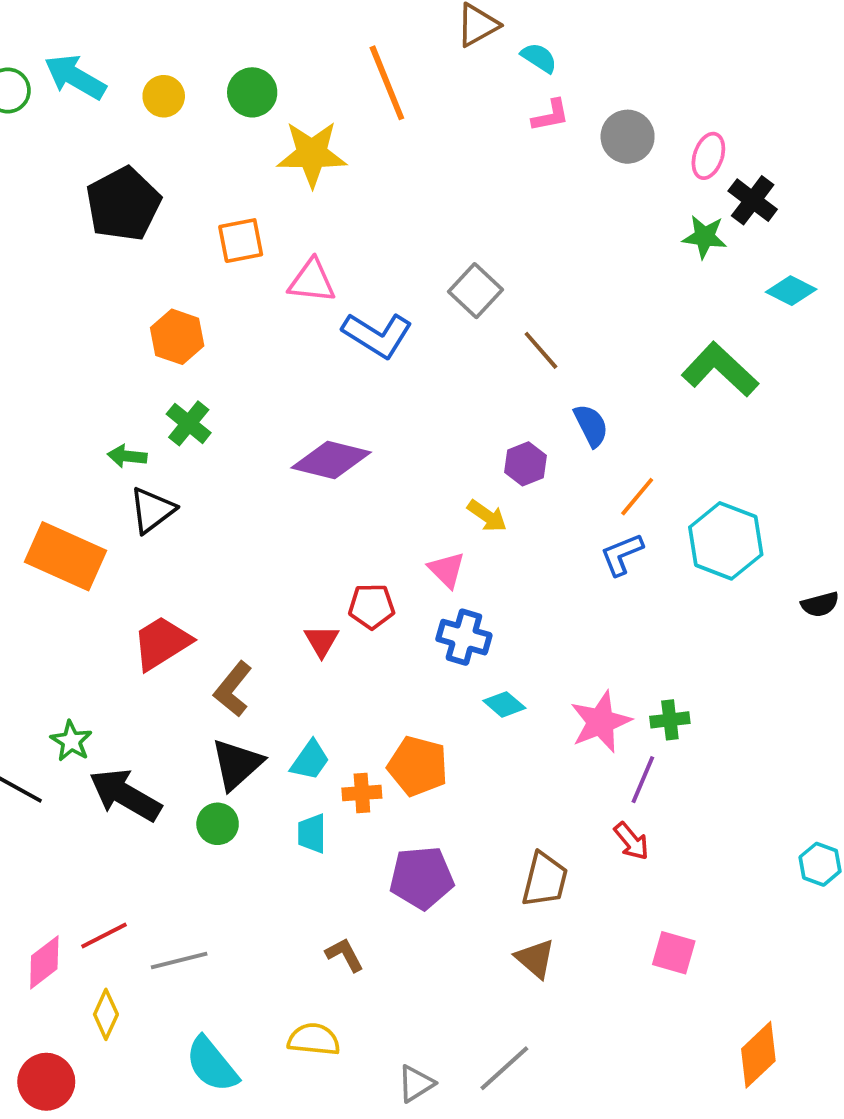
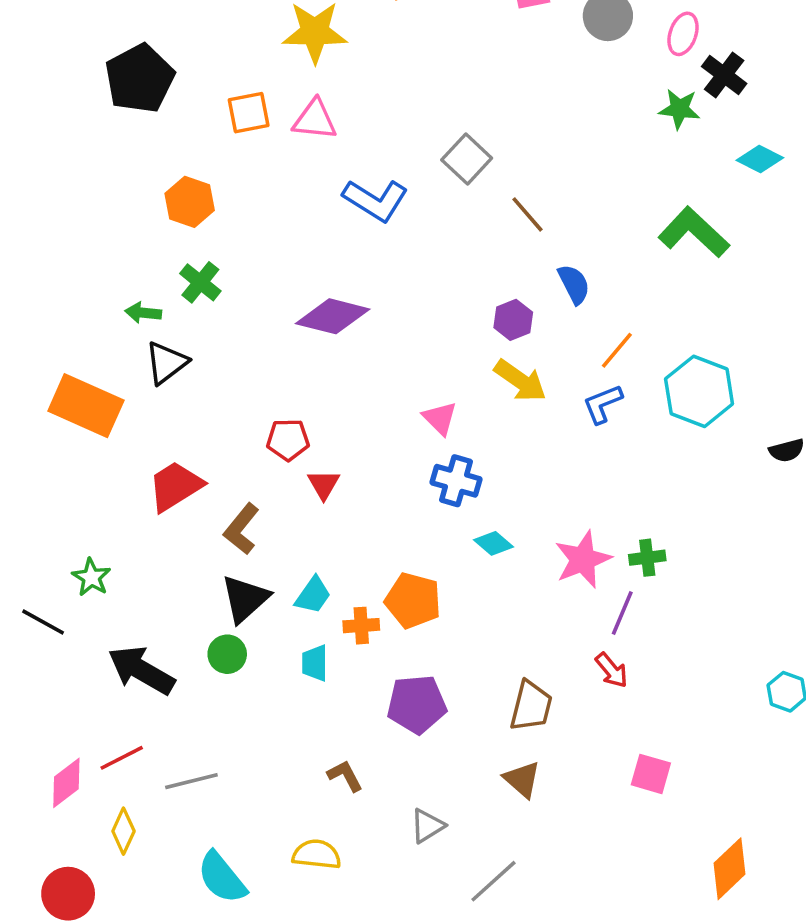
pink triangle: (312, 281) -> (315, 120), moved
yellow arrow: (487, 516) -> (520, 381), moved, size x1.4
red pentagon: (372, 606) -> (288, 440), moved
black arrow: (125, 795) -> (141, 670), moved
gray triangle: (416, 1084) -> (427, 826), moved

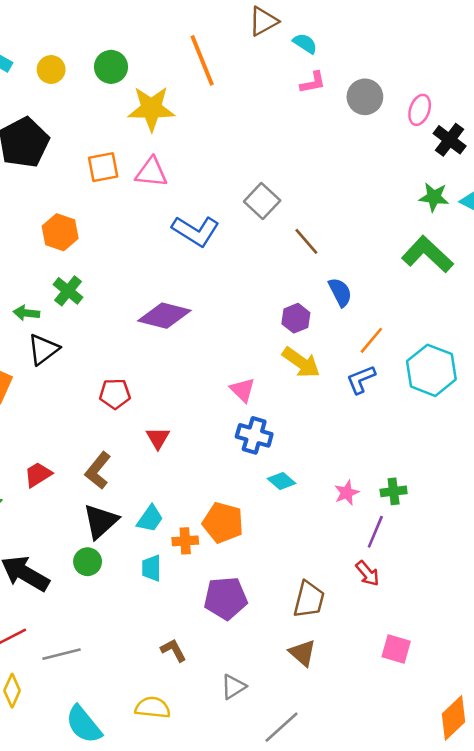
green star: (679, 109) -> (434, 197), moved
red pentagon: (288, 440) -> (115, 394), moved
red trapezoid: (175, 486) -> (38, 474), moved, size x0.7
pink star: (583, 559) -> (347, 493), size x0.6

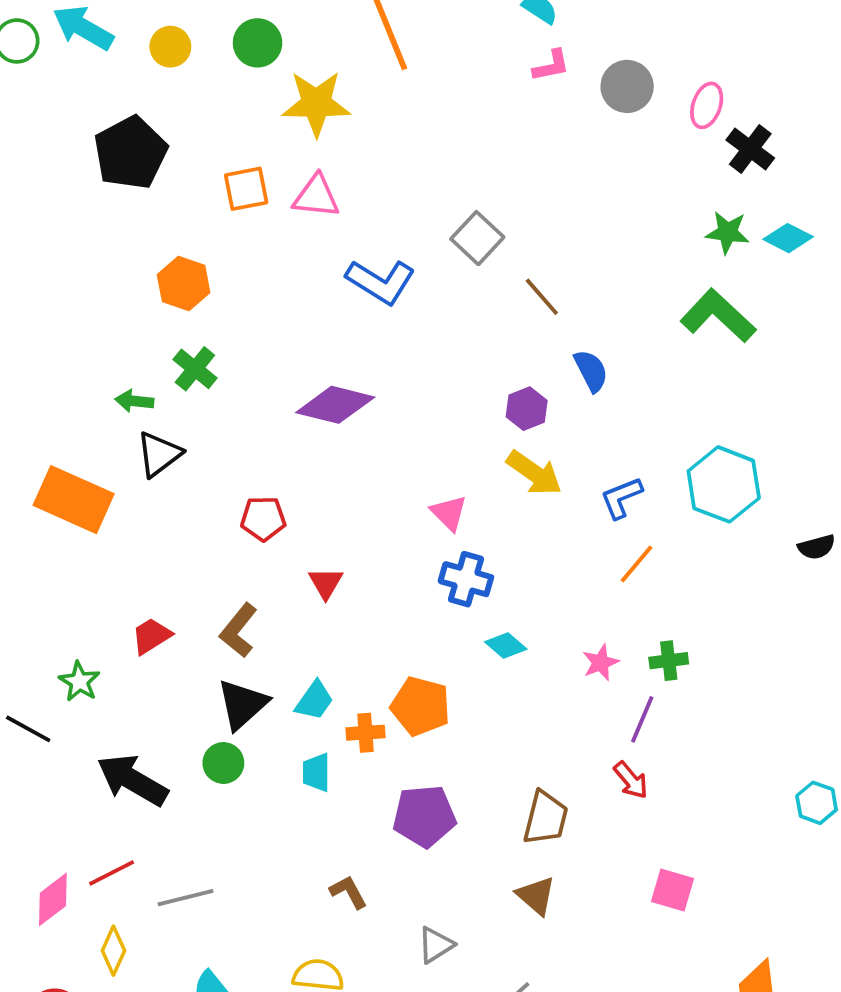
orange line: (371, 340) -> (637, 564), moved

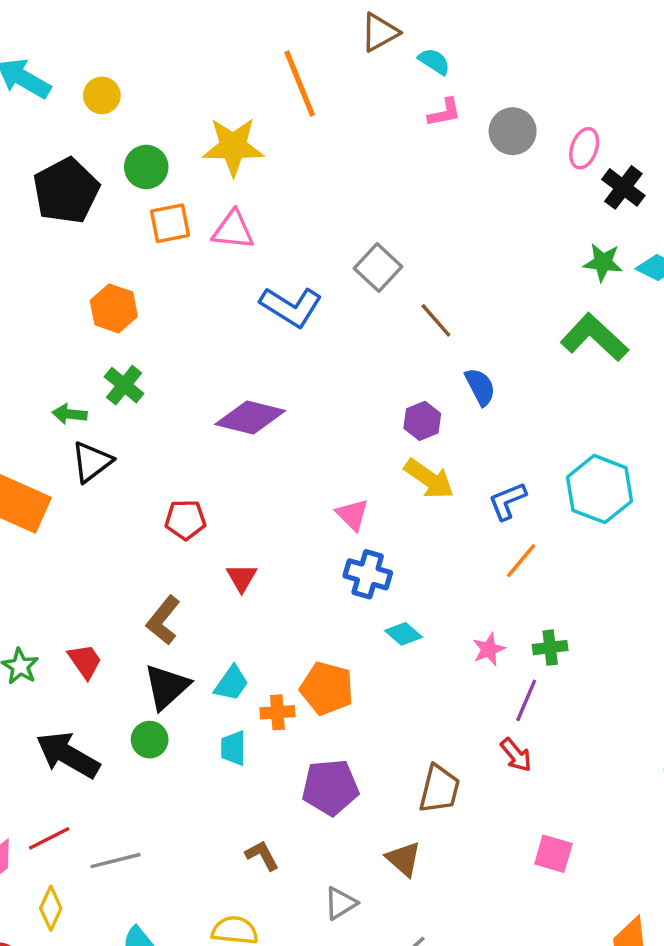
green circle: (258, 43) -> (146, 167), moved
red trapezoid: (151, 636) -> (85, 661), moved, turned 87
brown triangle: (536, 896) -> (404, 859), moved

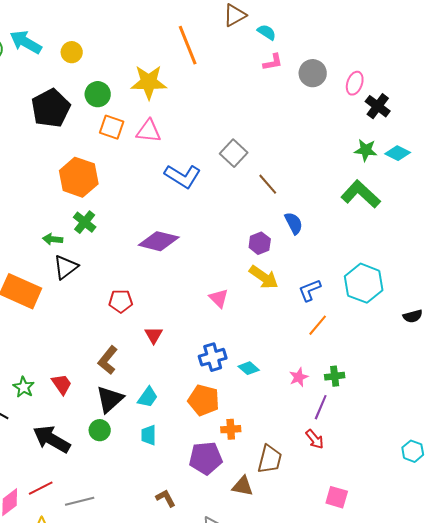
orange square: (170, 223) -> (112, 127), turned 30
orange hexagon: (114, 308) -> (79, 177), size x1.4
blue cross: (368, 574) -> (213, 357), moved, turned -32
orange cross: (277, 712) -> (231, 429), moved
brown triangle: (404, 859) -> (243, 486), moved, turned -30

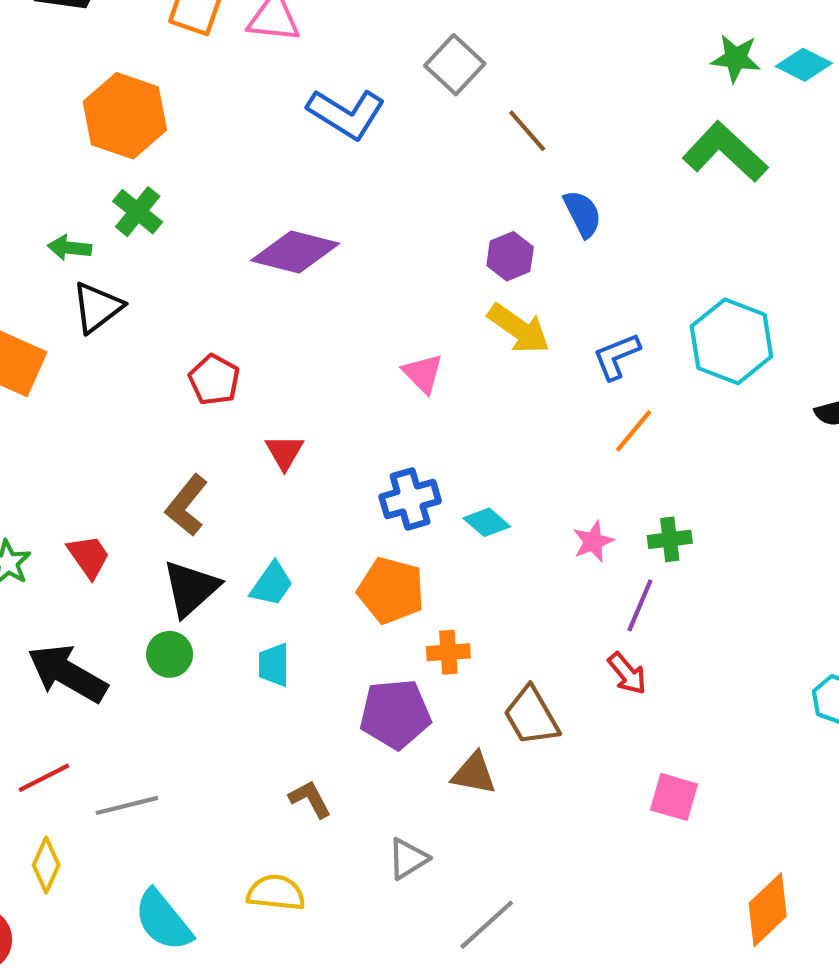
red pentagon: (121, 301) -> (214, 380), turned 30
brown trapezoid: (270, 459) -> (531, 716), turned 136

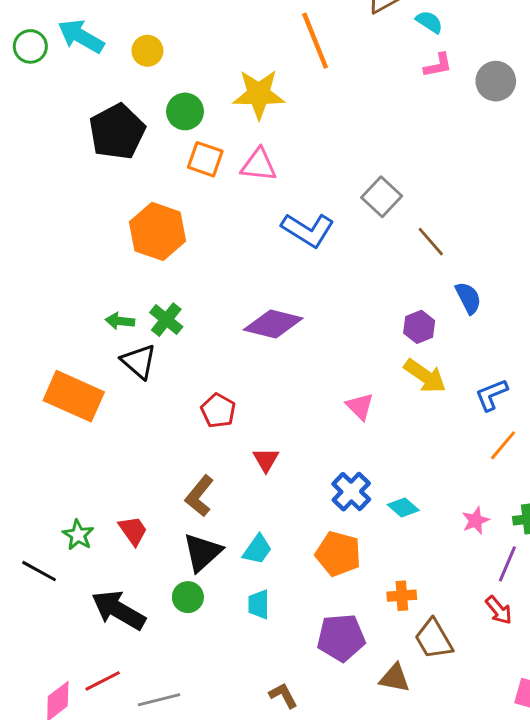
green cross: (138, 212) -> (166, 320), moved
black triangle: (97, 307) -> (139, 362), turned -42
blue cross: (410, 499) -> (351, 492), turned -30
orange cross: (448, 652) -> (402, 596), moved

